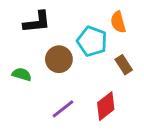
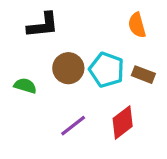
cyan pentagon: (92, 41) -> (107, 70), moved
brown rectangle: (124, 65) -> (143, 75), turned -36

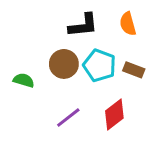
black L-shape: (43, 25) -> (83, 25), moved

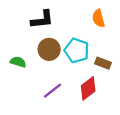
black L-shape: (83, 25) -> (42, 19), moved
brown rectangle: (134, 70) -> (103, 63), moved

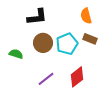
cyan pentagon: (77, 50) -> (67, 44), turned 30
brown rectangle: (103, 63) -> (90, 39), moved

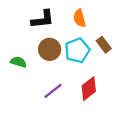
orange semicircle: (86, 16) -> (80, 18), moved
brown rectangle: (90, 39) -> (104, 45), turned 32

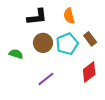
red diamond: (89, 89) -> (89, 72), moved

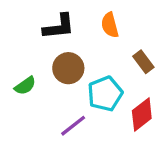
cyan pentagon: (67, 44) -> (105, 94), moved
green semicircle: (16, 54) -> (25, 86), turned 128

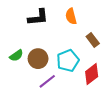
brown circle: (68, 68) -> (38, 59), moved

